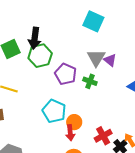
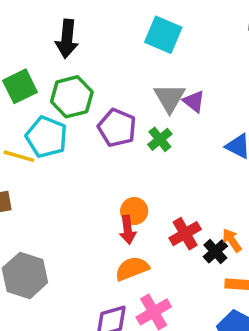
black arrow: (35, 38) -> (67, 39), moved
green cross: (90, 81) -> (160, 139), turned 32
cyan pentagon: (54, 111) -> (46, 137), moved

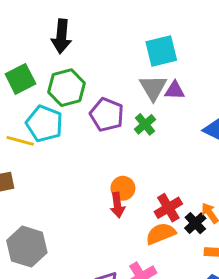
cyan square: (163, 35) -> (161, 51), moved, turned -36
purple triangle: (194, 101) -> (175, 90), turned -35
orange semicircle: (132, 269) -> (161, 234), moved

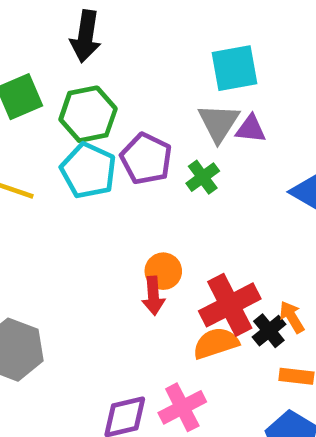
cyan pentagon: (44, 124) -> (88, 171), moved
red cross: (168, 208) -> (230, 305), size x1.4

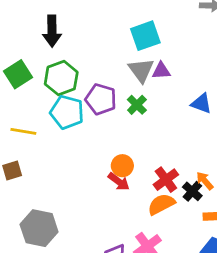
red arrow: (153, 296) -> (119, 182), turned -40
red cross: (230, 305) -> (166, 180), size x0.7

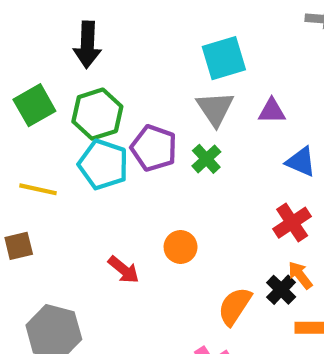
purple triangle: (161, 71) -> (272, 111), moved
red cross: (166, 180) -> (292, 223), moved
red arrow: (119, 182) -> (124, 270), moved
orange semicircle: (161, 204) -> (235, 306), turned -32

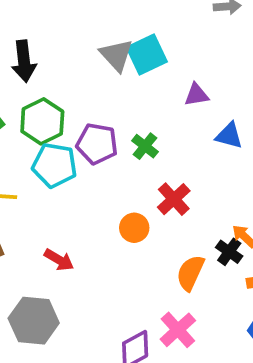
gray triangle: (215, 109) -> (116, 55), moved
red cross: (292, 223) -> (174, 199), moved
red arrow: (124, 270) -> (59, 260), moved

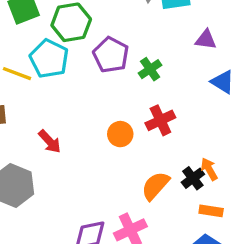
cyan pentagon: (55, 165) -> (49, 59), moved

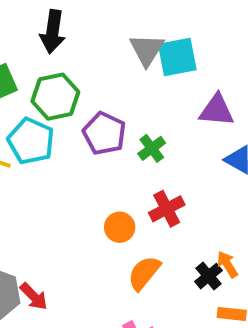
purple triangle: (206, 40) -> (217, 110), size x1.4
red arrow: (50, 141) -> (34, 296), moved
orange semicircle: (155, 186) -> (144, 273), moved

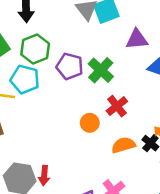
green cross: (152, 148) -> (101, 70), size x1.5
orange semicircle: (144, 273) -> (123, 145), moved, turned 45
red arrow: (34, 296) -> (44, 175), turned 60

